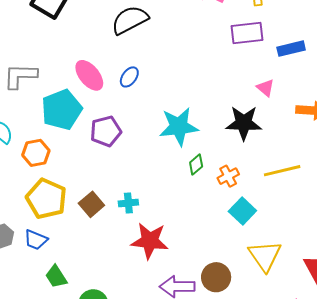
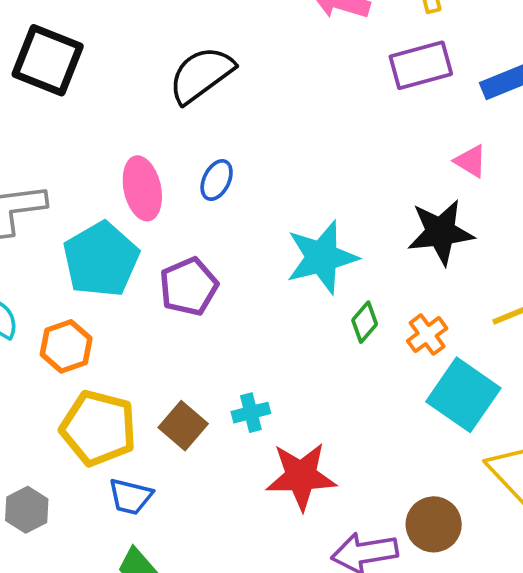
pink ellipse: (89, 75) -> (142, 188), turned 36
cyan square: (242, 211) -> (463, 395), size x1.4
blue trapezoid: (36, 240) -> (130, 497), moved

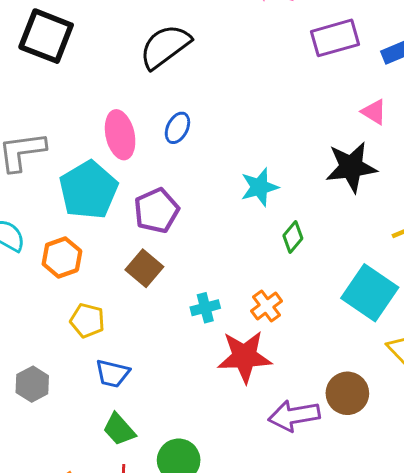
cyan star: (322, 257) -> (259, 187), size x0.7
orange cross: (427, 335) -> (267, 306), moved
brown square: (183, 426) -> (144, 268), moved
yellow pentagon: (98, 428) -> (87, 321), size x0.6

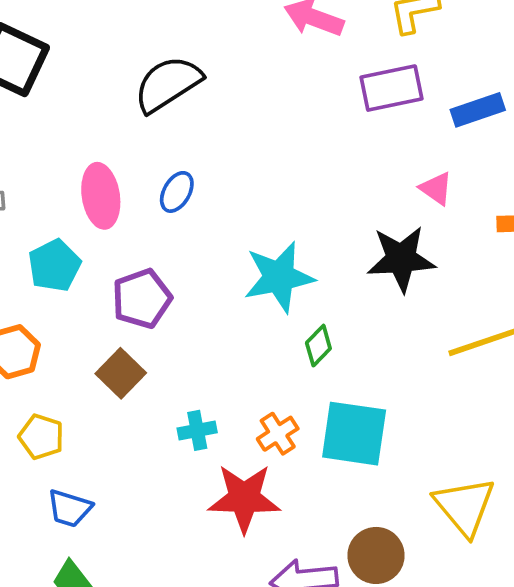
cyan star: (259, 187) -> (279, 277), size x1.4
cyan pentagon: (88, 190) -> (54, 265), size x0.7
cyan square: (370, 293) -> (354, 434), moved, turned -30

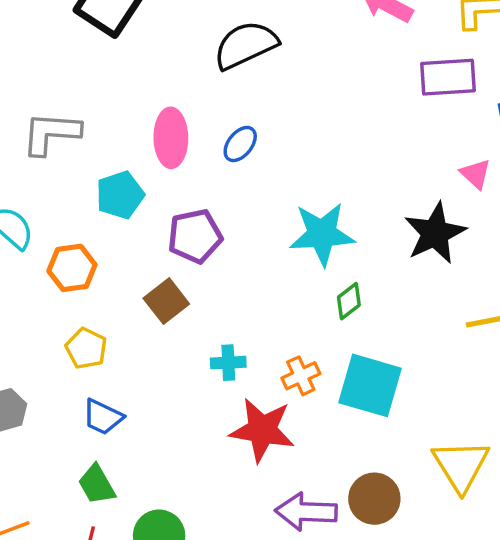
black star: (401, 259) -> (435, 233), turned -30

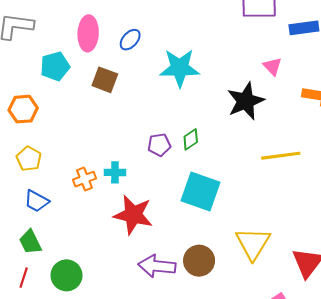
cyan star: (322, 234) -> (180, 68), moved
purple pentagon: (195, 236) -> (159, 145), moved, size x0.7
brown square: (166, 301) -> (105, 80), moved, turned -35
orange cross: (301, 376) -> (84, 179), moved

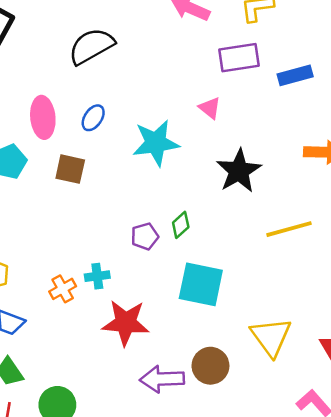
pink triangle: (272, 66) -> (210, 108), moved

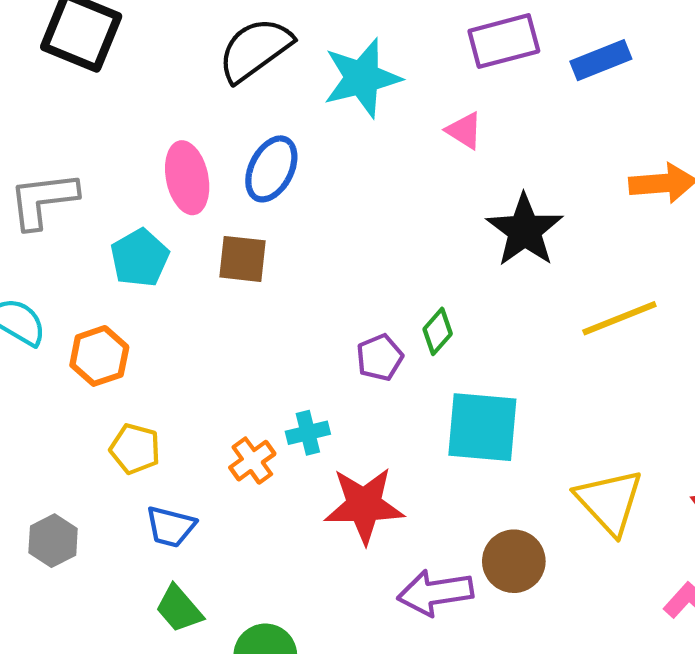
blue ellipse: (93, 118) -> (271, 169), size x1.4
cyan star: (156, 143) -> (362, 78), moved

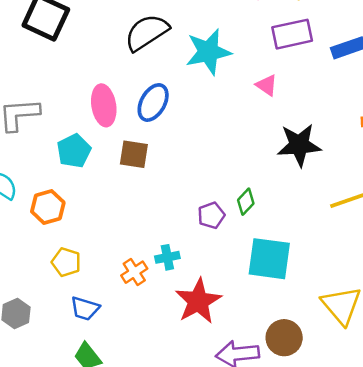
black star: (525, 230) -> (299, 145), turned 30
red star: (364, 505) -> (198, 301), turned -30

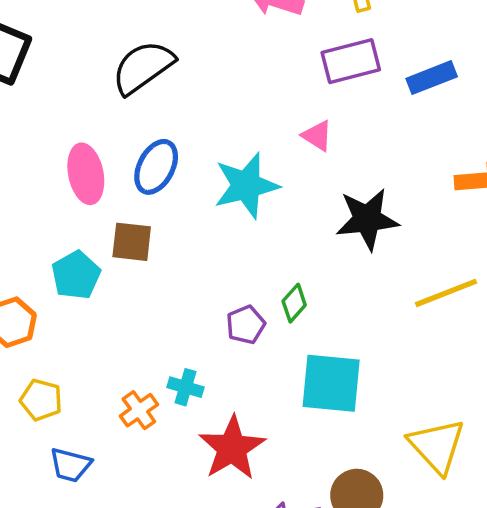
cyan star: (208, 52) -> (246, 186), moved
cyan pentagon: (74, 151) -> (76, 275), moved
cyan cross: (167, 257) -> (185, 387), turned 30

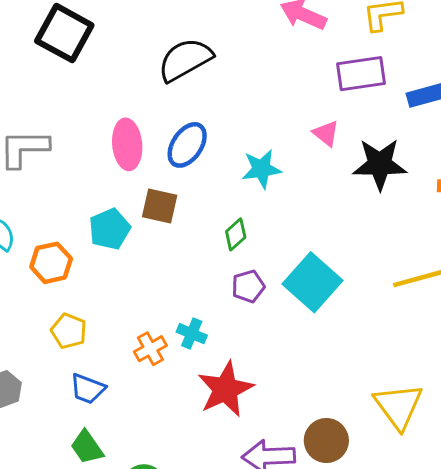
cyan star: (246, 186) -> (262, 169), size x0.7
black star: (367, 219) -> (380, 164), moved
green diamond: (294, 303) -> (236, 234), moved
cyan square: (331, 383) -> (313, 282), moved, turned 30

